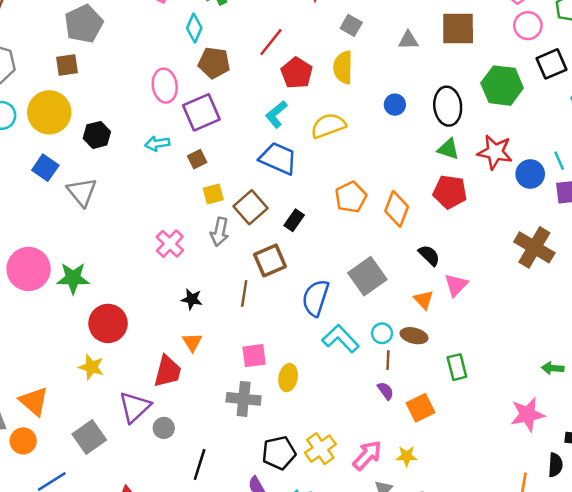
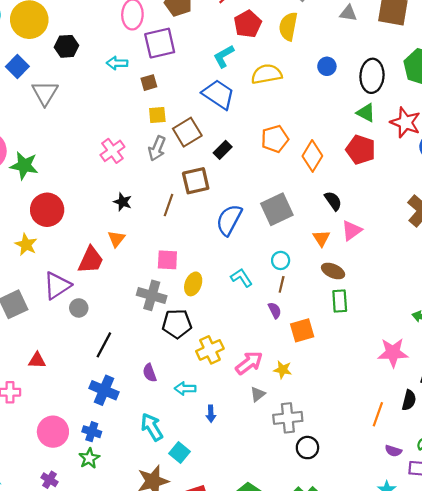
brown ellipse: (414, 336) -> (333, 271), moved
cyan L-shape: (340, 339) -> (242, 278), moved, size x0.7
black pentagon: (279, 453) -> (177, 324), moved

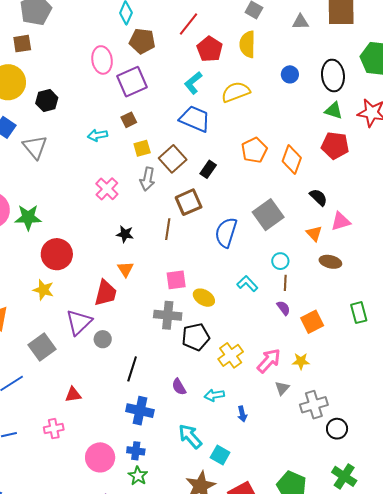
cyan arrow: (117, 63) -> (97, 135), moved
pink triangle: (352, 230) -> (341, 221), turned 30
yellow ellipse: (193, 284) -> (204, 298), turned -70
green rectangle: (340, 301) -> (359, 313), moved

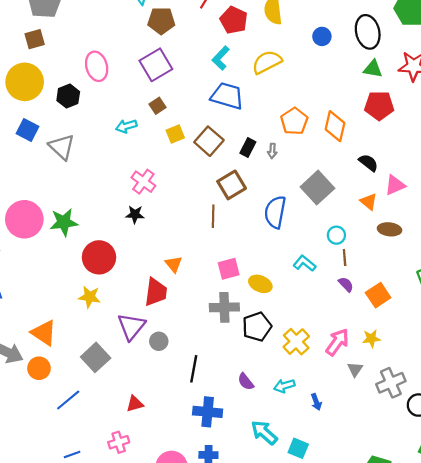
pink ellipse: (102, 60) -> (97, 66), moved
gray arrow: (147, 179) -> (272, 151), moved, size x0.6
black star: (125, 234) -> (135, 214), moved

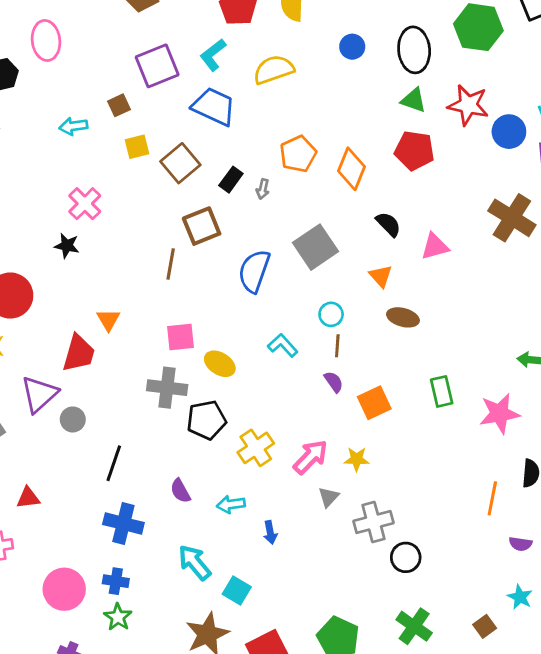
purple square: (156, 65) -> (157, 66), moved
pink triangle: (395, 185) -> (435, 246), moved

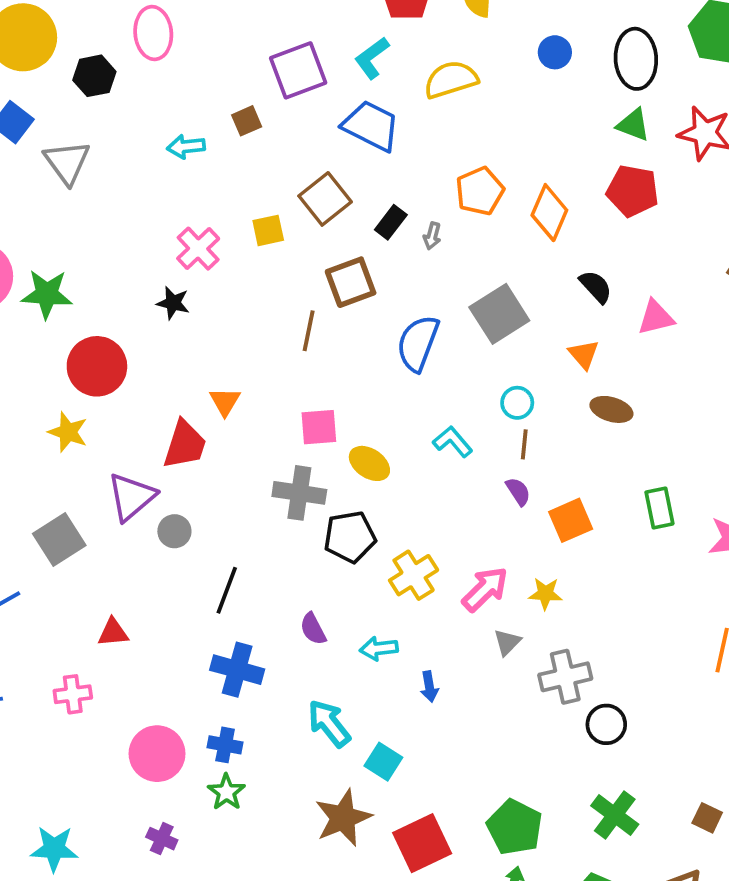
yellow square: (137, 147) -> (268, 230), moved
brown square: (485, 626) -> (707, 818), turned -30

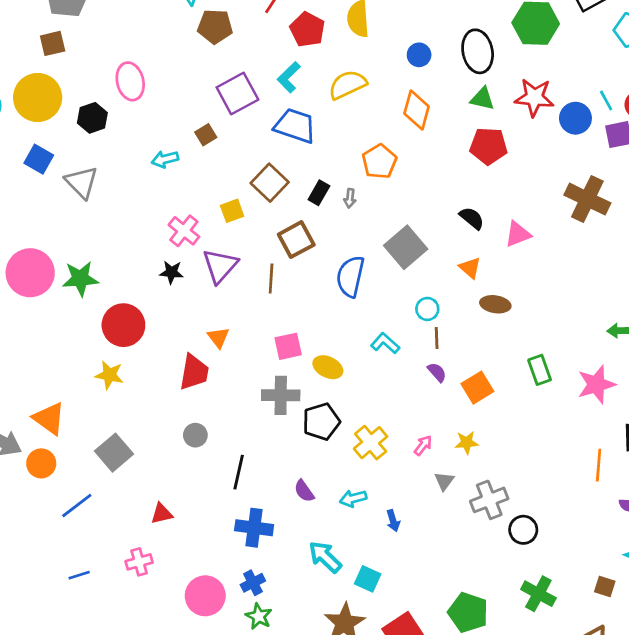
orange diamond: (549, 213) -> (417, 110), moved
purple triangle: (131, 497) -> (220, 266), moved
pink arrow: (485, 589) -> (423, 445), size x0.6
blue cross: (225, 745) -> (253, 583), turned -30

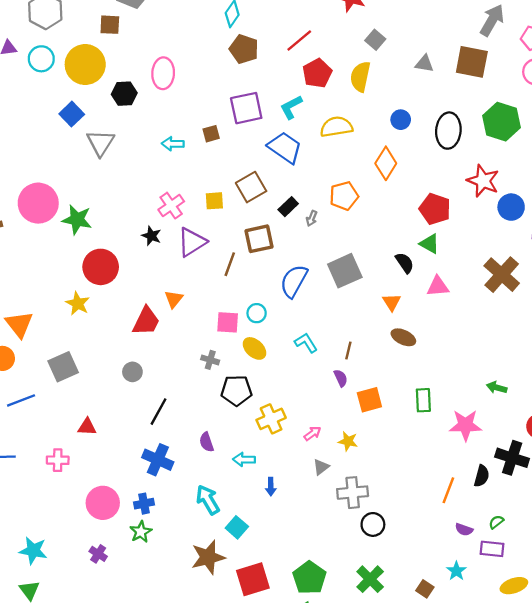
green triangle: (482, 99) -> (430, 244), moved
cyan circle: (427, 309) -> (257, 313), moved
gray cross: (281, 395) -> (210, 360), size x0.6

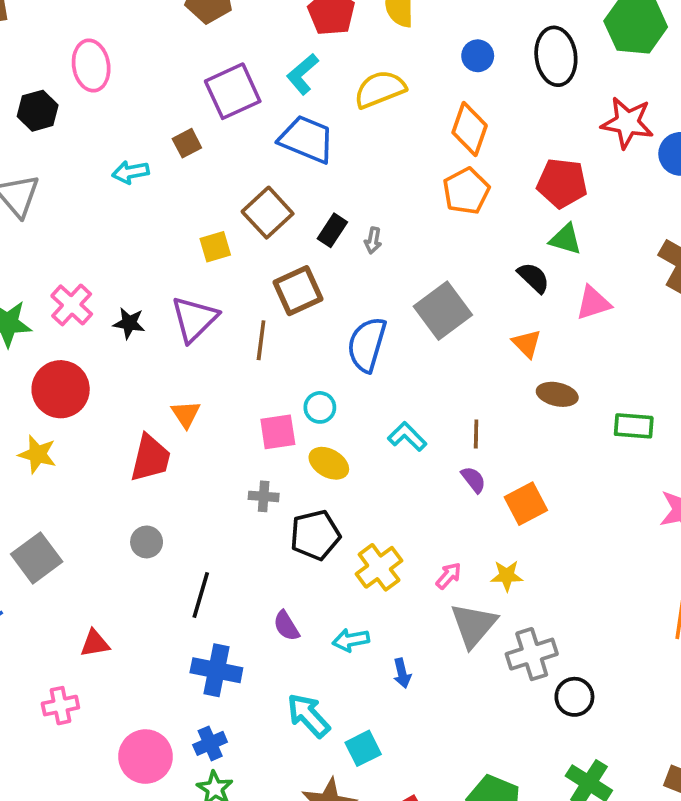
orange pentagon: (344, 196) -> (466, 191), moved
pink cross: (171, 206) -> (72, 305), moved
green rectangle: (423, 400) -> (634, 426), moved, turned -70
gray triangle: (321, 467) -> (474, 625), size x1.8
cyan square: (237, 527) -> (363, 748), turned 35

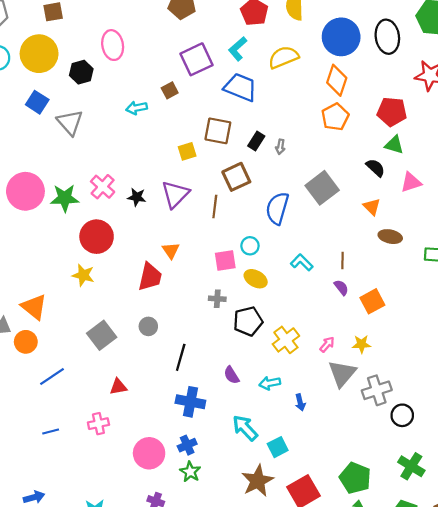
blue circle: (478, 56) -> (341, 37), size x2.0
brown square: (268, 213) -> (218, 131), turned -36
gray square: (37, 558) -> (102, 335), moved

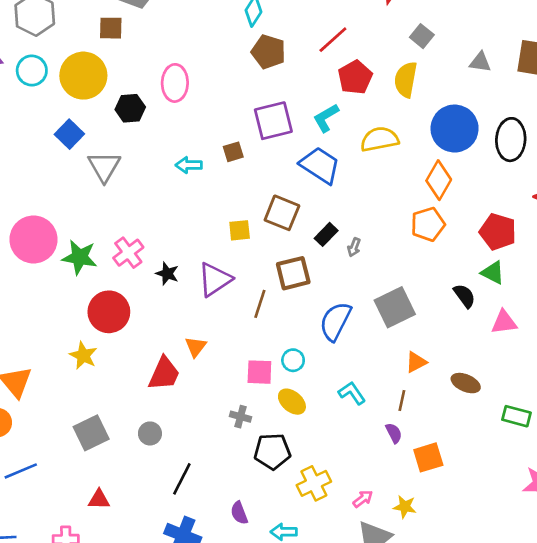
orange triangle: (372, 207) -> (416, 362), moved, turned 36

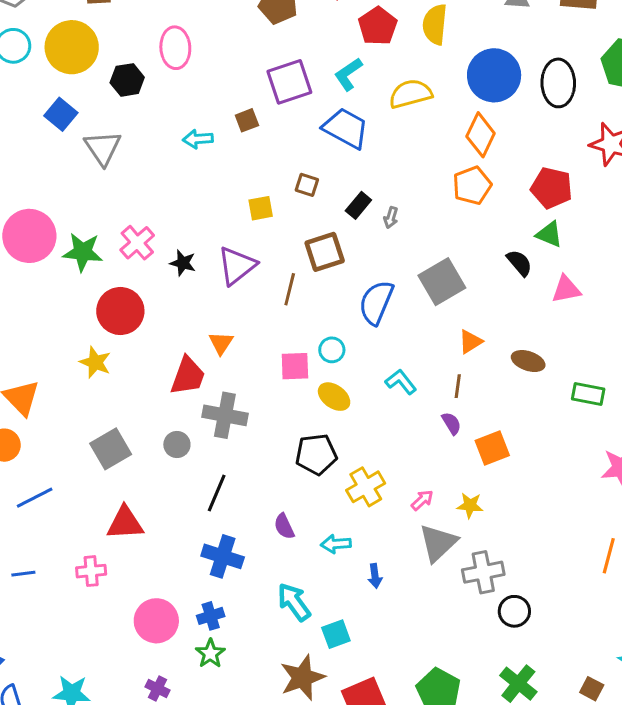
brown square: (282, 213) -> (307, 185), size x0.6
gray cross: (240, 417) -> (225, 415), moved, size x1.8
red triangle: (99, 499) -> (125, 523), size x1.5

